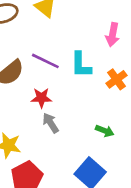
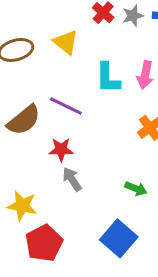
cyan L-shape: (81, 65) -> (108, 78), moved

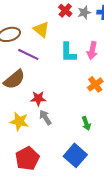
purple line: (66, 106) -> (28, 54), moved
green arrow: (136, 189) -> (86, 123), turned 48
yellow star: (22, 206) -> (19, 121), moved

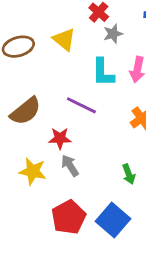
gray star: (84, 12) -> (113, 34), moved
purple line: (28, 54) -> (81, 105), moved
red pentagon: (27, 158) -> (69, 217), moved

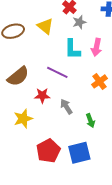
gray arrow: (70, 166) -> (66, 107), moved
yellow star: (33, 171) -> (23, 119), turned -30
blue square: (113, 220) -> (79, 153), turned 35

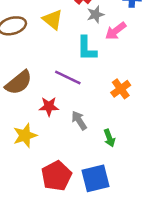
pink arrow: (96, 47) -> (116, 31), moved, turned 42

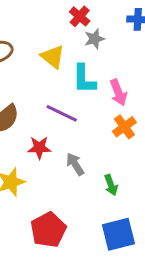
yellow triangle: (53, 20) -> (53, 57), moved
pink arrow: (116, 31) -> (118, 93), moved, turned -75
blue square: (96, 178) -> (118, 234), moved

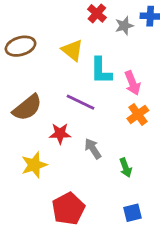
gray star: (95, 39) -> (124, 26), moved
blue square: (118, 234) -> (132, 213), size x0.6

